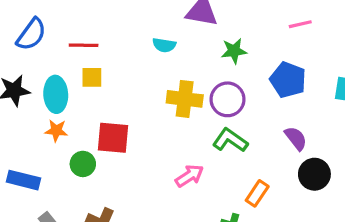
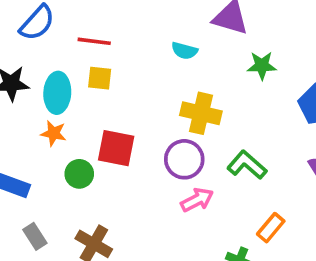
purple circle: (228, 99) -> (184, 159), moved

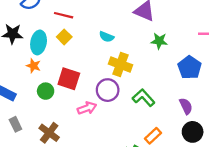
cyan semicircle: (184, 51) -> (107, 37), moved
yellow square: (100, 78) -> (64, 37), turned 32
pink arrow: (197, 200) -> (87, 108), moved

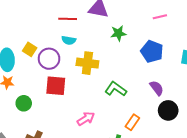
red line: (64, 15) -> (68, 19), moved
red square: (69, 79) -> (56, 86), moved
purple circle: (108, 90) -> (49, 59), moved
pink arrow: (87, 108) -> (86, 119), moved

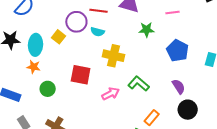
pink line: (160, 17) -> (172, 13), moved
purple circle: (49, 59) -> (76, 22), moved
pink arrow: (86, 119) -> (111, 94), moved

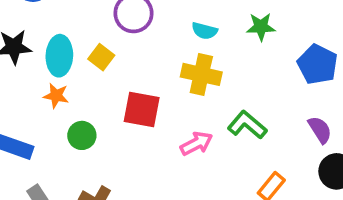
cyan semicircle: (97, 32) -> (205, 31), moved
yellow square: (58, 37) -> (101, 57), moved

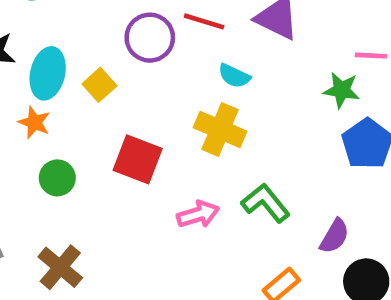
green star: (261, 27) -> (342, 90), moved
purple semicircle: (320, 130) -> (334, 236), moved, turned 52

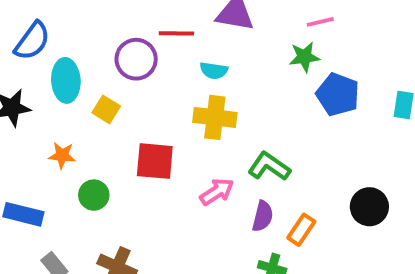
cyan ellipse: (48, 73) -> (66, 80), moved
purple semicircle: (334, 236) -> (263, 216), moved

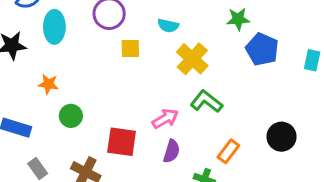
yellow square: (106, 109) -> (130, 48), moved, turned -36
yellow cross: (215, 117) -> (192, 59), moved, turned 32
red square: (155, 161) -> (122, 142), moved
purple semicircle: (263, 216) -> (171, 151), moved

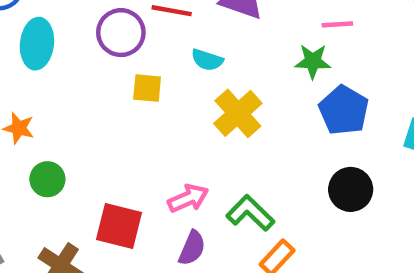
green L-shape: (206, 102) -> (250, 213), moved
black circle: (282, 137) -> (351, 189), moved

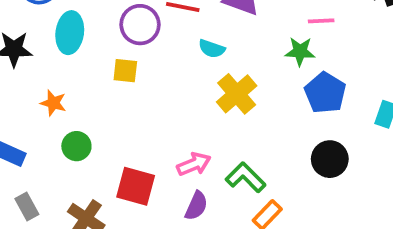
yellow square: (147, 88) -> (125, 71), moved

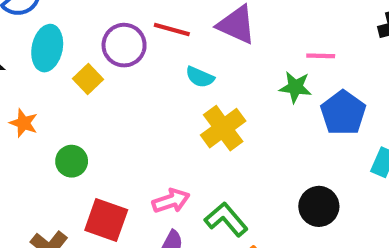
yellow square: (125, 71) -> (88, 79), moved, turned 36
blue pentagon: (325, 93) -> (343, 113), moved
green circle: (76, 146) -> (72, 161), moved

